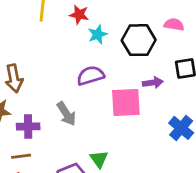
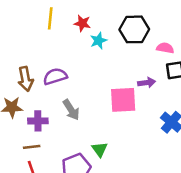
pink semicircle: (174, 25) -> (165, 48), moved
black hexagon: (139, 40) -> (134, 29), moved
purple semicircle: (90, 76) -> (55, 76), moved

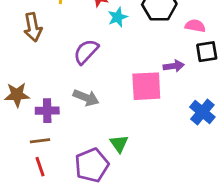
purple semicircle: (55, 76) -> (86, 52), moved, turned -30
brown arrow: (25, 79) -> (33, 27), moved
gray arrow: (71, 110) -> (86, 98), turned -35

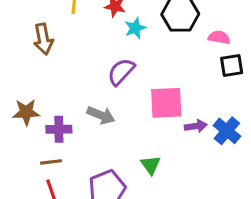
purple semicircle: (86, 52) -> (121, 72), moved
purple arrow: (174, 66) -> (196, 126), moved
green triangle: (119, 144) -> (151, 165), moved

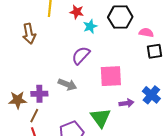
brown star: (26, 112) -> (18, 100), moved
purple arrow: (196, 126) -> (127, 103), moved
brown line: (51, 162) -> (34, 116), turned -56
green triangle: (151, 165) -> (101, 118), size x1.5

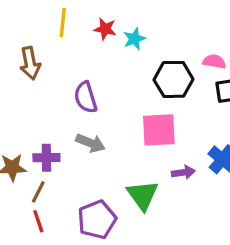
black hexagon: (120, 17) -> (174, 79), moved
cyan star: (90, 26) -> (134, 39), moved
purple semicircle: (81, 55) -> (86, 97), moved, turned -60

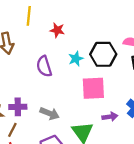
red star: (105, 29) -> (57, 30), moved
cyan star: (134, 39) -> (76, 59), moved
gray arrow: (90, 143) -> (50, 113), moved

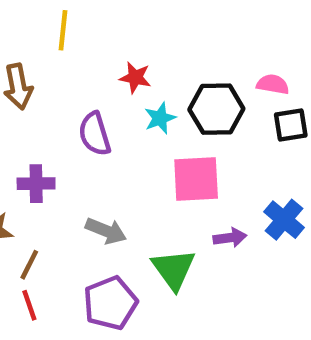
red star: (57, 30) -> (135, 78), moved
purple cross: (18, 107) -> (36, 184), moved

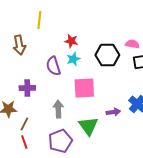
cyan star: (160, 118) -> (73, 59), moved
pink square: (196, 179) -> (84, 88), moved
gray arrow: (106, 231) -> (58, 109), turned -114

